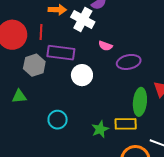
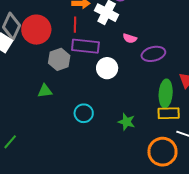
red line: (41, 32) -> (75, 25), moved
yellow rectangle: (126, 124) -> (169, 113), moved
green star: (100, 129) -> (127, 122), turned -30

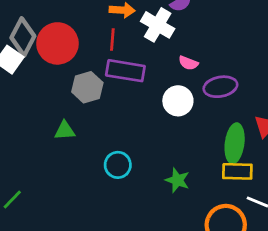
white circle: (107, 68) -> (178, 101), moved

